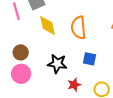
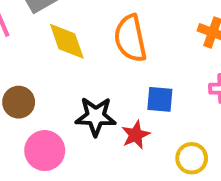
pink circle: (21, 74) -> (45, 151), moved
red star: (74, 85) -> (136, 135), moved

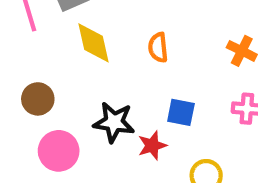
orange semicircle: (130, 38) -> (158, 47), size x0.6

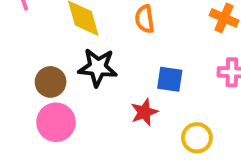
brown circle: (38, 99) -> (51, 82), moved
black star: (114, 122) -> (98, 67), moved

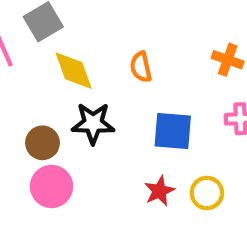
blue square: (170, 79) -> (173, 131), size x1.4
red star: (144, 112) -> (159, 191), moved

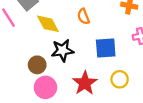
red star: (159, 191) -> (85, 83), moved, size x1.5
yellow circle: (207, 193) -> (120, 79), moved

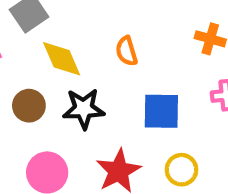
brown circle: (37, 65) -> (29, 106), moved

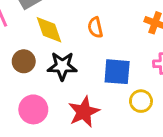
yellow circle: (182, 170) -> (141, 101), moved

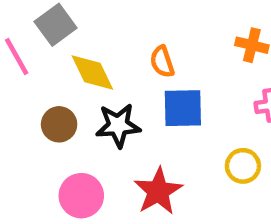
blue square: (117, 72) -> (183, 108), moved

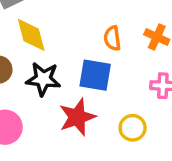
orange semicircle: (162, 62) -> (112, 38), moved
red star: (158, 191) -> (77, 117), moved

